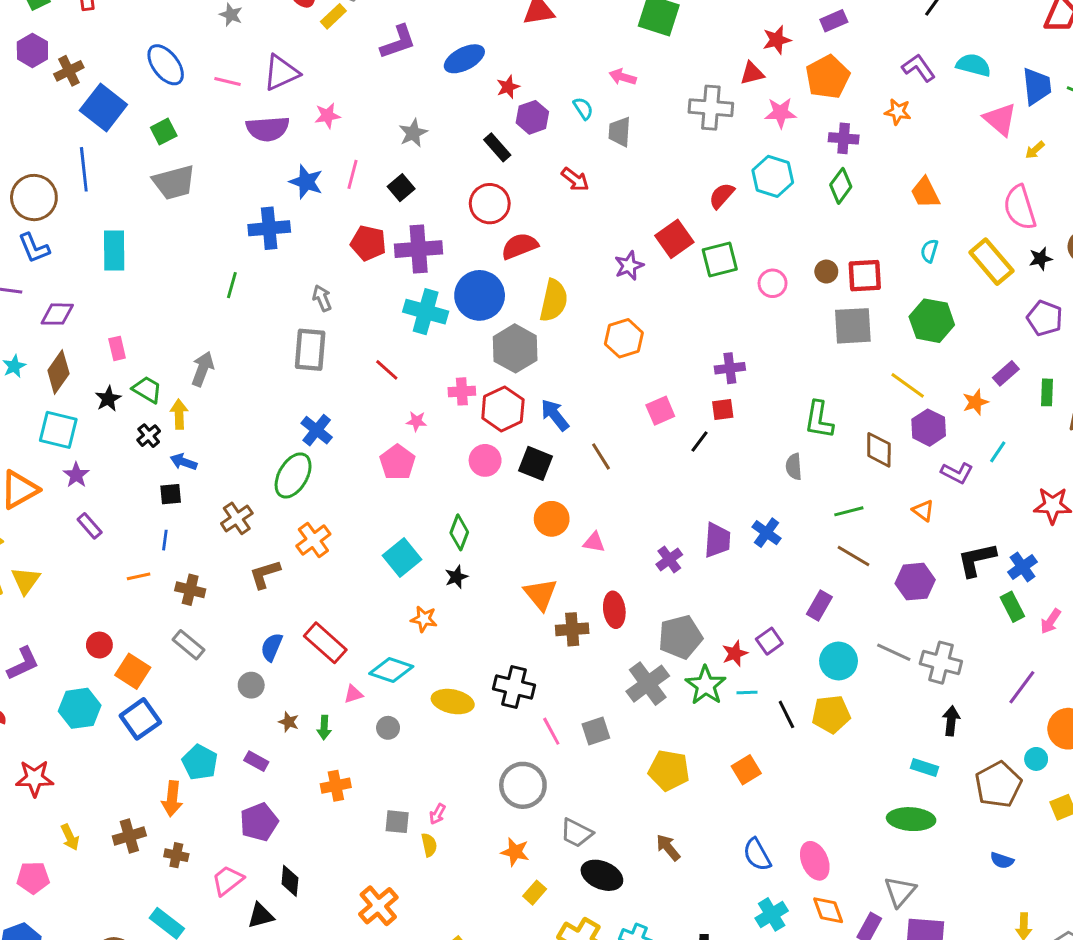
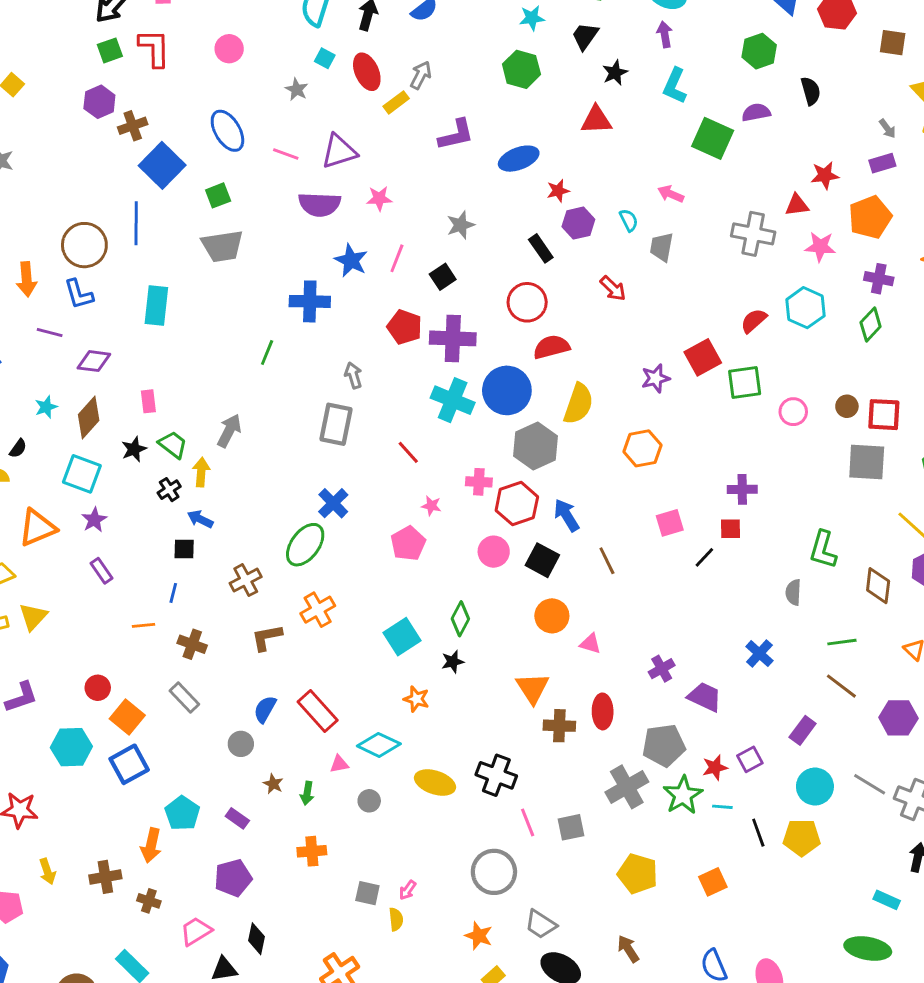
purple trapezoid: (717, 540) -> (705, 697), moved, turned -75

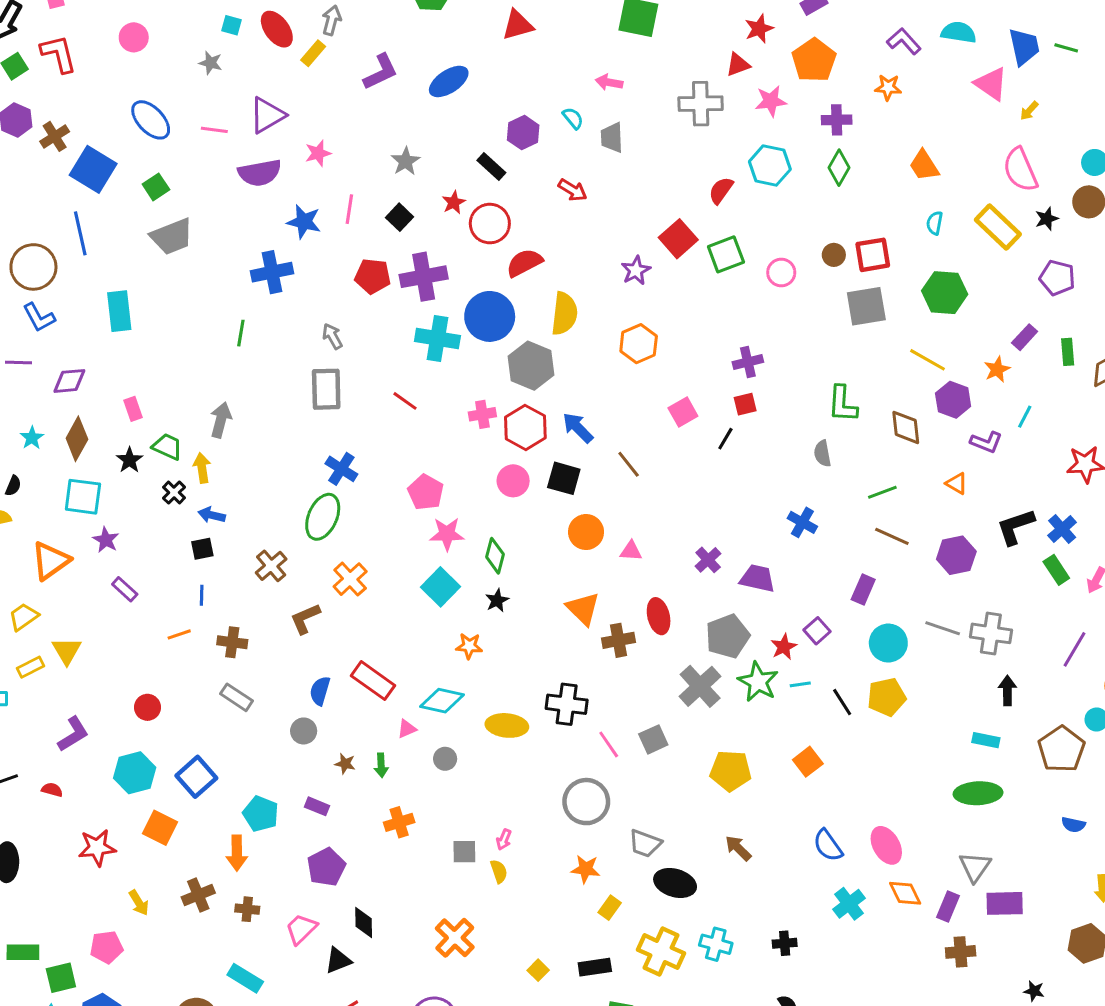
red star: (558, 191) -> (454, 202), moved
pink star: (431, 506) -> (447, 534), moved, size x1.6
orange square: (127, 717) -> (160, 828), moved

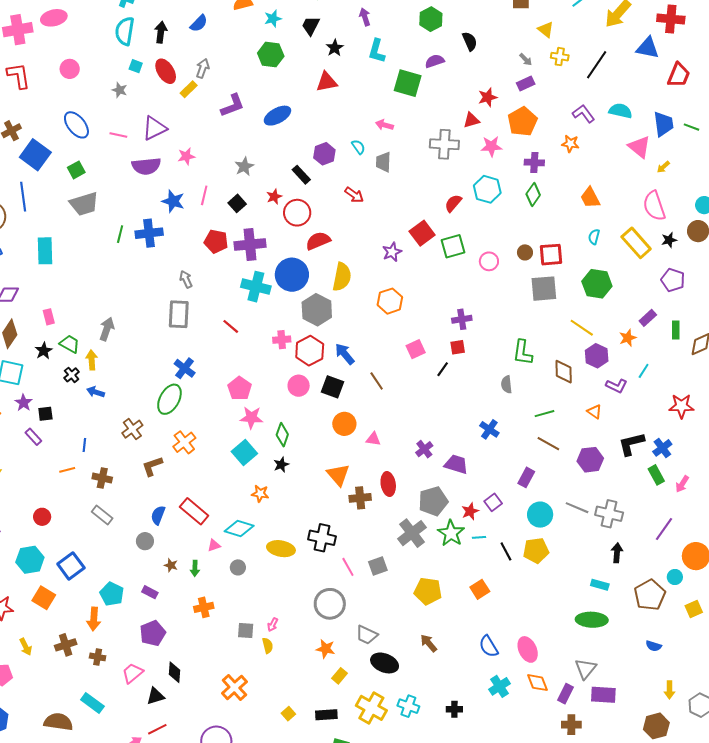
green line: (241, 333) -> (120, 234), moved
black square: (202, 549) -> (45, 414), moved

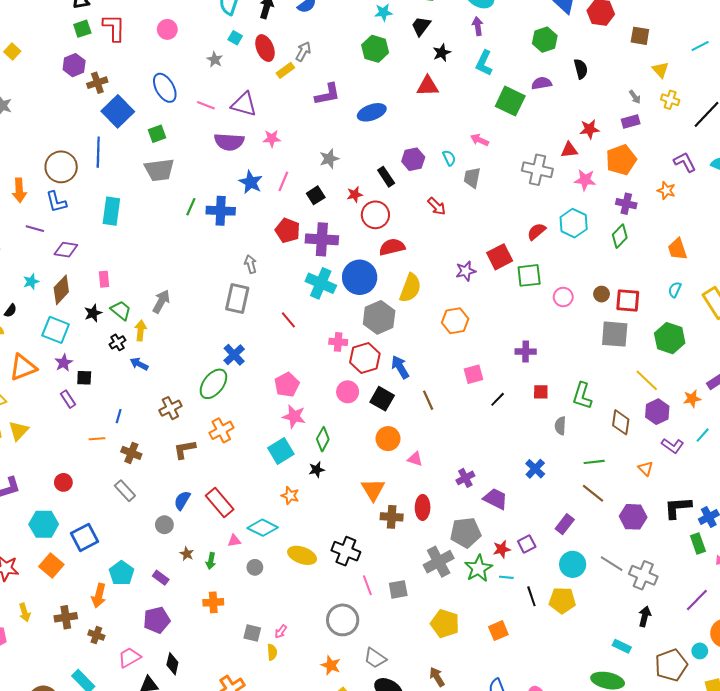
purple triangle: (154, 128) -> (244, 104), turned 32
red square: (458, 347) -> (541, 392), moved

